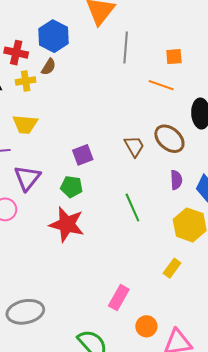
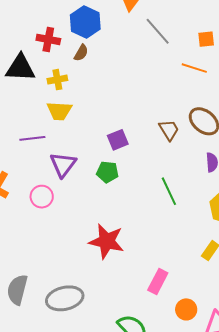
gray line: (126, 47) -> (158, 31), turned -44
yellow cross: (26, 81) -> (57, 80), moved
red star: (67, 224) -> (107, 241), moved

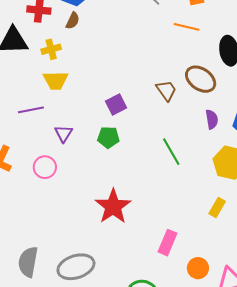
purple triangle: (63, 165) -> (64, 134), size x0.7
red star: (107, 241) -> (113, 206), turned 30

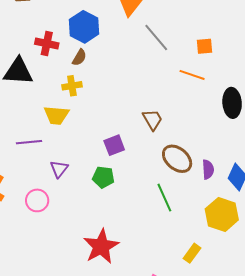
yellow cross: (51, 49) -> (72, 86), moved
brown ellipse: (201, 79) -> (177, 159), moved
brown trapezoid: (166, 90) -> (153, 120), moved
yellow rectangle: (217, 207) -> (192, 253), moved

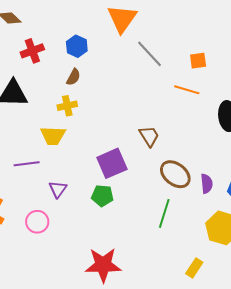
blue hexagon: (84, 27) -> (77, 46), size x0.7
red cross: (47, 44) -> (32, 51), moved, turned -30
purple square: (114, 145) -> (112, 163), size x1.4
green line: (164, 198) -> (164, 213), turned 44
red star: (101, 246) -> (103, 265), turned 30

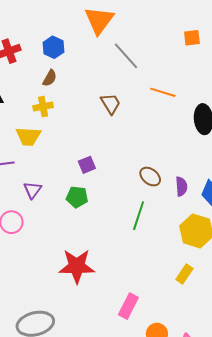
orange square: (198, 61) -> (192, 38), moved
brown trapezoid: (149, 136) -> (111, 104), moved
purple square: (112, 163) -> (87, 165), size x0.6
brown ellipse: (175, 174) -> (150, 177), size x0.7
yellow rectangle: (194, 268) -> (184, 274), moved

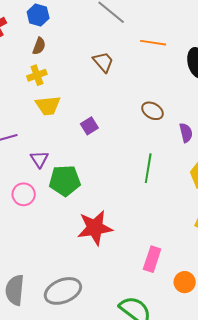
yellow trapezoid: (28, 136) -> (48, 106), moved
brown ellipse: (150, 177) -> (152, 111), moved
green pentagon: (77, 197) -> (65, 181), moved, size x1.4

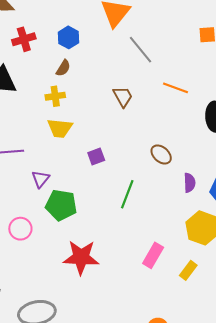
green line: (148, 168) -> (127, 194), moved
pink circle: (24, 194) -> (20, 229), moved
pink rectangle: (152, 259) -> (153, 255), moved

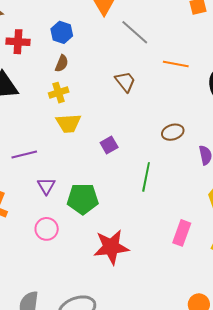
red cross: (24, 39) -> (18, 42), turned 30
brown ellipse: (161, 155) -> (173, 132), turned -50
purple triangle: (41, 179) -> (46, 186), moved

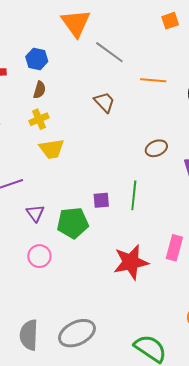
purple square: (109, 145) -> (101, 200), moved, turned 30
red star: (111, 247) -> (131, 262), moved

